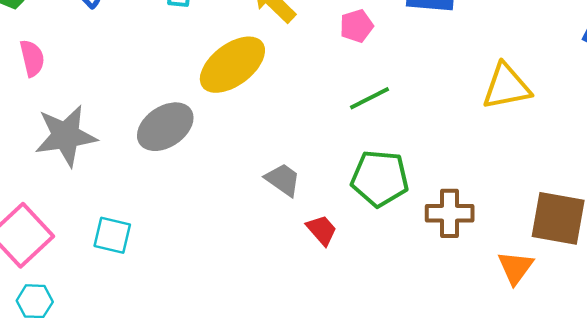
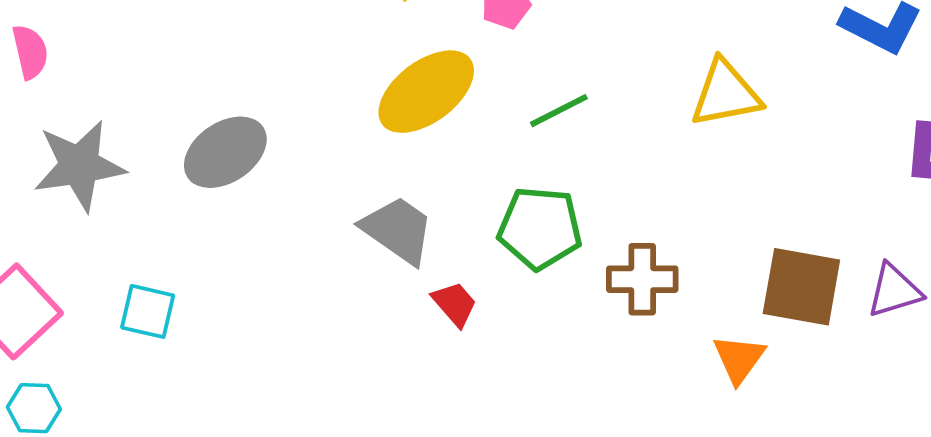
yellow ellipse: (232, 65) -> (426, 92), moved
green line: (369, 98) -> (559, 111), moved
gray trapezoid: (283, 180) -> (398, 230), size x1.4

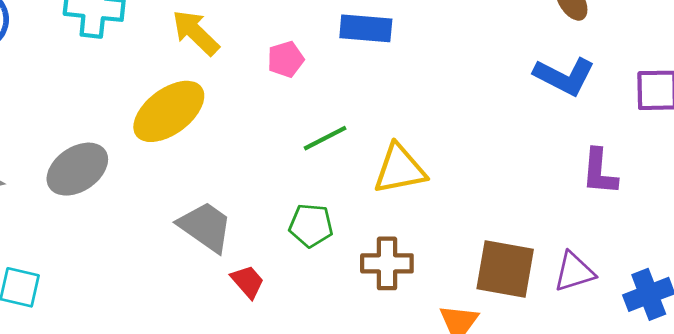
yellow ellipse: (426, 92) -> (169, 111), moved
yellow triangle: (726, 93) -> (400, 169), moved
green pentagon: (540, 228) -> (311, 225), size x0.7

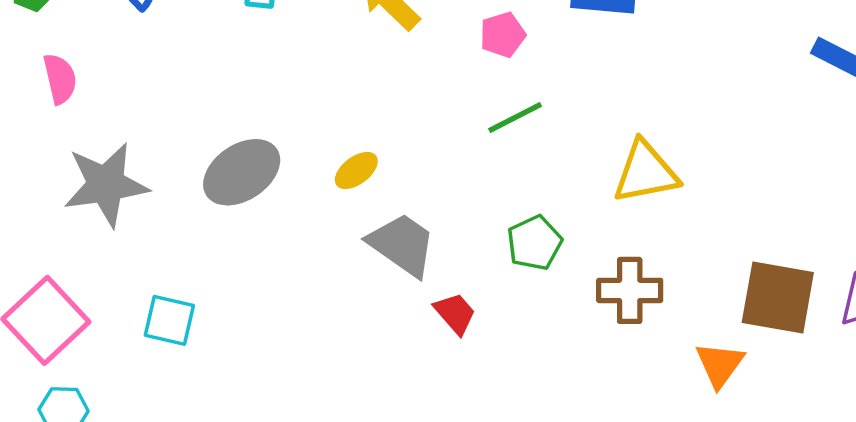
yellow ellipse: (169, 111) -> (356, 170), moved, size x0.5
green line: (325, 138) -> (515, 118), moved
green pentagon: (311, 225) -> (534, 243), turned -30

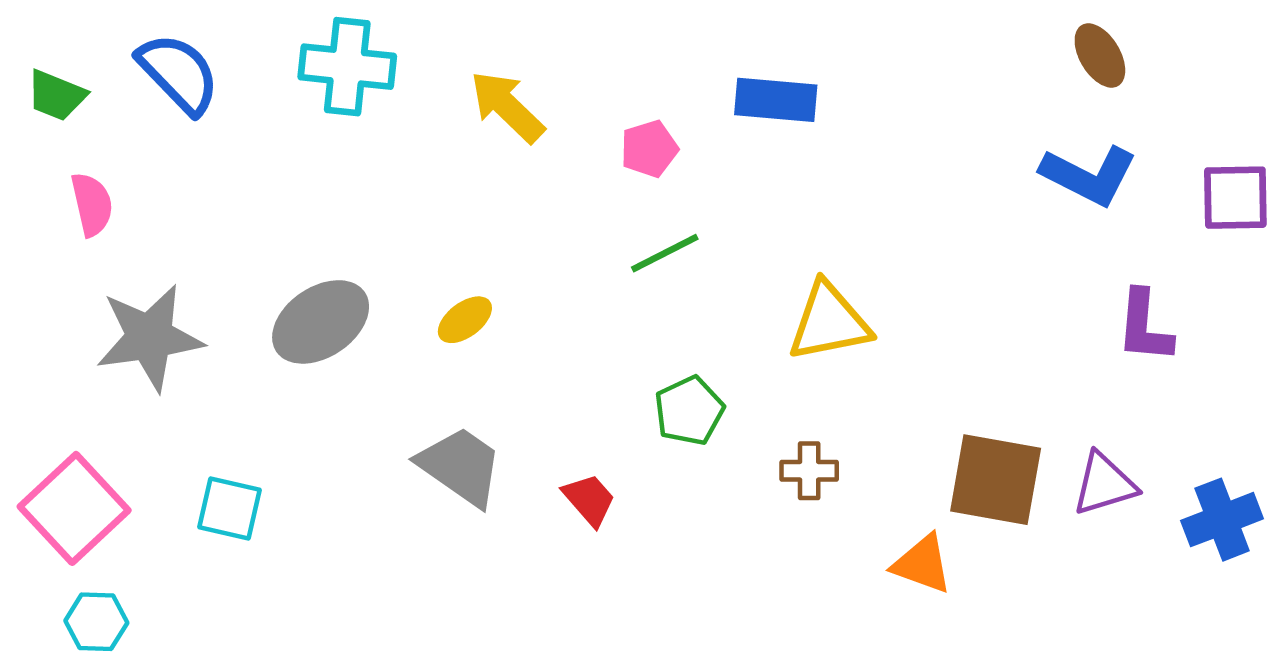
gray trapezoid: (402, 245) -> (460, 466), moved
brown cross: (630, 290) -> (809, 471), size x0.7
orange triangle: (720, 364) -> (922, 564), turned -46

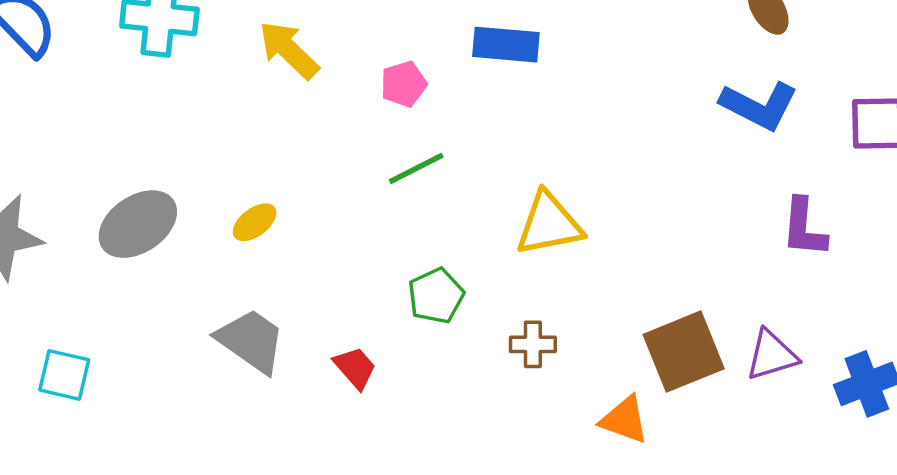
brown square: (996, 480) -> (684, 352), turned -32

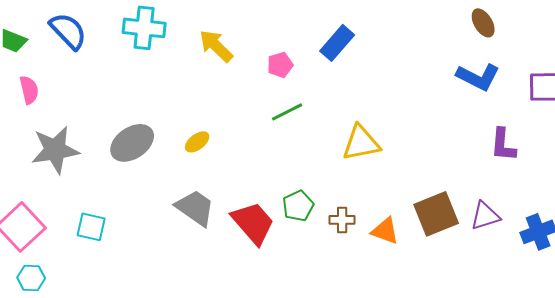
blue rectangle: (506, 45) -> (337, 43), turned -54
green pentagon: (436, 296) -> (298, 206), moved
brown cross: (533, 344) -> (342, 220), moved
red trapezoid: (355, 368) -> (253, 223), size x1.8
orange triangle: (624, 420) -> (385, 231), moved

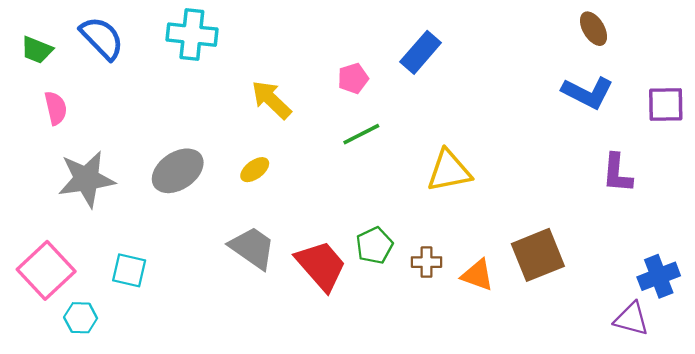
yellow arrow: (216, 46) -> (271, 100), moved
purple triangle: (485, 216) -> (631, 319), moved, turned 32
cyan hexagon: (31, 278) -> (81, 318), moved

